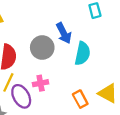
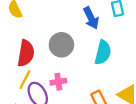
blue arrow: (64, 33) -> (91, 18), moved

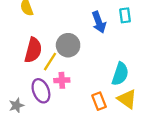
cyan semicircle: (103, 52) -> (120, 74), moved
yellow line: (25, 80) -> (50, 62), moved

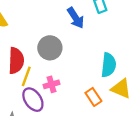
yellow line: (50, 62) -> (26, 76), moved

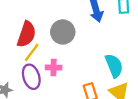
cyan semicircle: (109, 65) -> (114, 66), turned -45

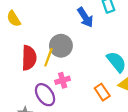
yellow line: (32, 52) -> (48, 57), moved

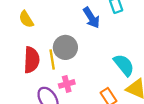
yellow semicircle: (14, 19) -> (26, 19), moved
yellow line: (48, 57) -> (52, 59), turned -30

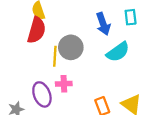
red semicircle: (31, 60) -> (37, 30), moved
cyan semicircle: (124, 65) -> (118, 52), moved, turned 80

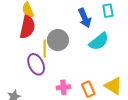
pink cross: (64, 84) -> (63, 87), moved
purple ellipse: (42, 94) -> (36, 64), moved

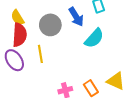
gray circle: (58, 40) -> (50, 25), moved
purple ellipse: (36, 64) -> (14, 60), moved

